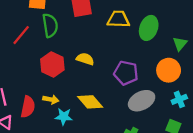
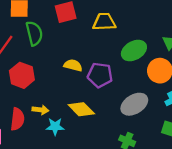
green ellipse: (149, 28) -> (134, 51), moved, turned 45
red hexagon: (52, 64) -> (22, 75), moved
purple pentagon: (126, 73) -> (100, 75), moved

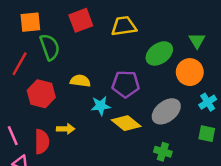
yellow semicircle: (73, 65) -> (80, 81), moved
yellow diamond: (81, 109) -> (126, 123), moved
cyan star: (55, 126) -> (101, 106), moved

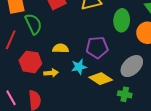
green ellipse: (159, 53) -> (122, 20), turned -45
yellow arrow: (66, 129) -> (51, 73), moved
green cross: (163, 152) -> (125, 94), moved

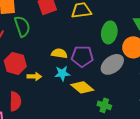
yellow semicircle: (61, 48) -> (59, 53), moved
gray ellipse: (132, 66) -> (112, 64), moved

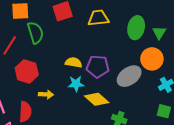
green ellipse: (109, 32) -> (136, 28), moved
yellow arrow: (34, 76) -> (46, 94), moved

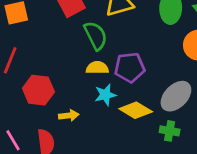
green semicircle: (35, 33) -> (96, 36), moved
gray ellipse: (129, 76) -> (176, 96), moved

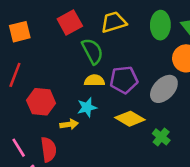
cyan star: (105, 95) -> (87, 107), moved
gray ellipse: (176, 96) -> (164, 89), moved
green cross: (170, 131) -> (161, 137), turned 30

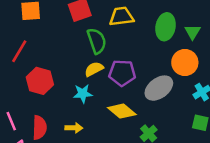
yellow semicircle: (94, 80) -> (94, 69), turned -36
yellow arrow: (69, 124) -> (74, 128), moved

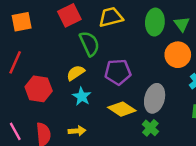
yellow semicircle: (94, 69) -> (76, 73), moved
gray ellipse: (159, 88) -> (155, 98), moved, turned -32
cyan star: (83, 94) -> (82, 96), turned -30

